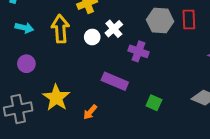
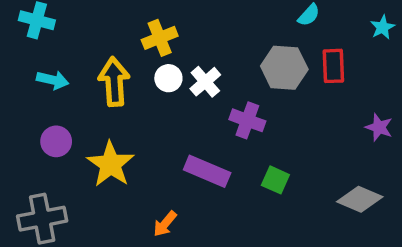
white circle: (92, 37) -> (168, 78), moved
yellow star: (56, 98) -> (111, 164), moved
green square: (154, 103) -> (275, 180), moved

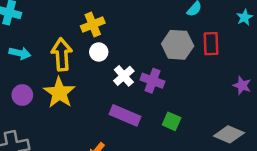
white cross: (205, 82) -> (124, 76), moved
yellow star: (111, 164) -> (59, 93), moved

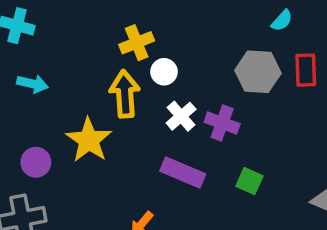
white circle: (99, 52) -> (164, 72), moved
yellow arrow: (62, 54) -> (125, 94), moved
purple circle: (22, 95) -> (36, 162), moved

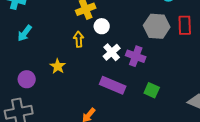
cyan arrow: (32, 84) -> (25, 33), turned 114
yellow arrow: (125, 94) -> (79, 39), size x0.6
yellow star: (89, 140) -> (58, 66), size x0.6

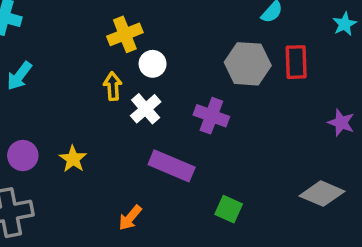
white cross: (112, 52) -> (146, 109), moved
yellow star: (58, 66) -> (73, 159), moved
green square: (152, 90) -> (229, 209), moved

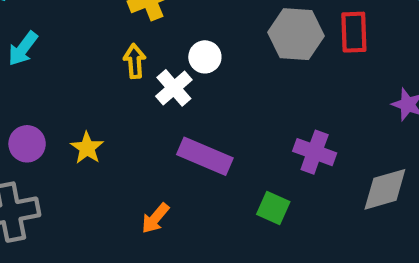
white circle: (153, 64) -> (205, 57), moved
purple cross: (211, 116) -> (315, 152), moved
gray diamond: (322, 194) -> (385, 189), turned -39

